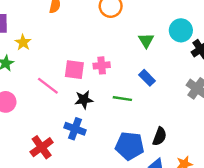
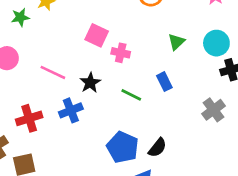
pink square: (74, 70) -> (97, 35), moved
pink line: (48, 86) -> (53, 72), moved, turned -30
black star: (84, 100) -> (90, 83), turned 30
blue cross: (75, 129) -> (71, 110), turned 30

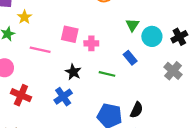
cyan circle: (216, 43) -> (152, 36), moved
pink line: (53, 72) -> (40, 50), moved
red cross: (29, 118) -> (21, 95), moved, turned -36

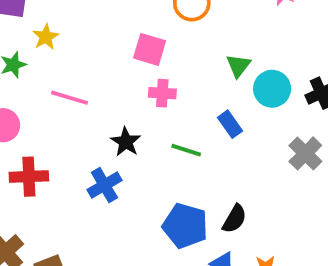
pink square: (70, 34) -> (150, 49), moved
red cross: (21, 95) -> (29, 177), turned -30

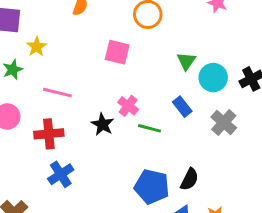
pink cross: (162, 93) -> (128, 106), moved, turned 36
gray cross: (305, 153) -> (224, 122), moved
red cross: (29, 177) -> (49, 134), moved
blue cross: (104, 185) -> (61, 174), moved

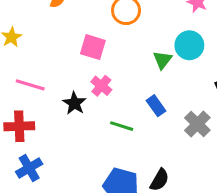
cyan circle: (213, 78) -> (189, 45), moved
pink cross: (128, 106) -> (101, 86), moved
black star: (103, 124) -> (74, 103), moved

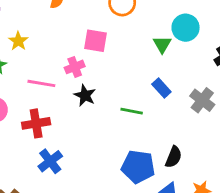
pink cross: (101, 86) -> (75, 67), moved, turned 36

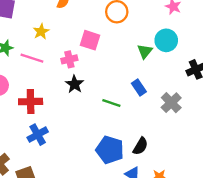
yellow star: (18, 41) -> (41, 32), moved
pink line: (41, 83) -> (32, 58), moved

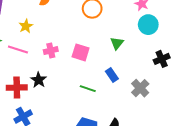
pink square: (90, 40) -> (81, 52), moved
cyan circle: (166, 40) -> (148, 25), moved
black star: (74, 84) -> (39, 80), moved

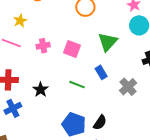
green triangle: (117, 43) -> (108, 42), size x1.5
black star: (39, 80) -> (41, 90), moved

